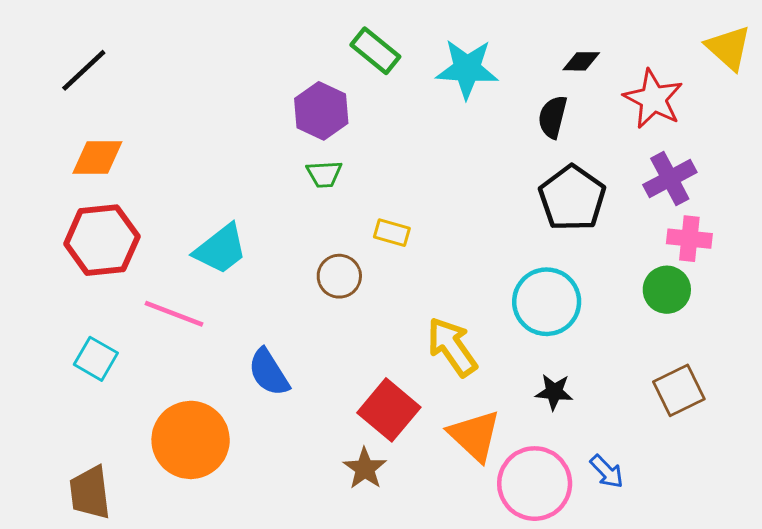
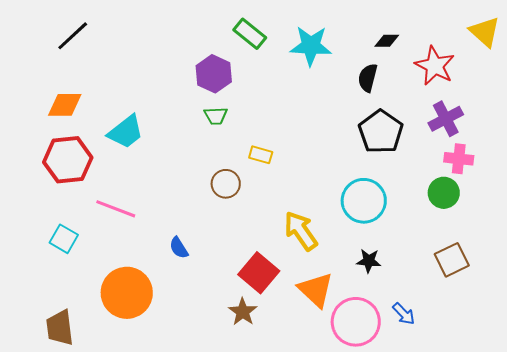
black line: (84, 70) -> (73, 36), moved
cyan trapezoid: (221, 249) -> (126, 132), moved
blue semicircle: (269, 372) -> (179, 248), size x0.7

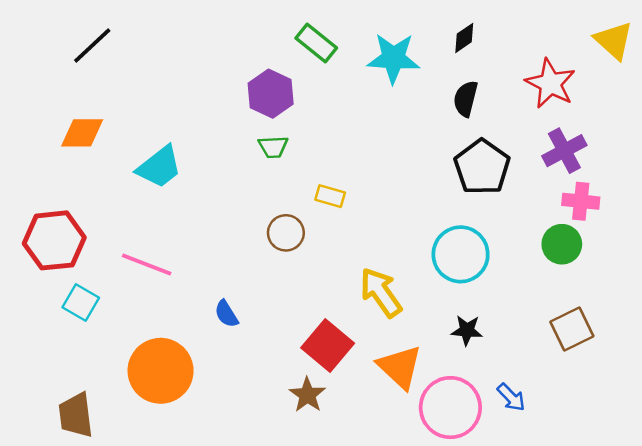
black diamond: (387, 41) -> (464, 38), moved, turned -35
red hexagon: (68, 160) -> (54, 240), moved

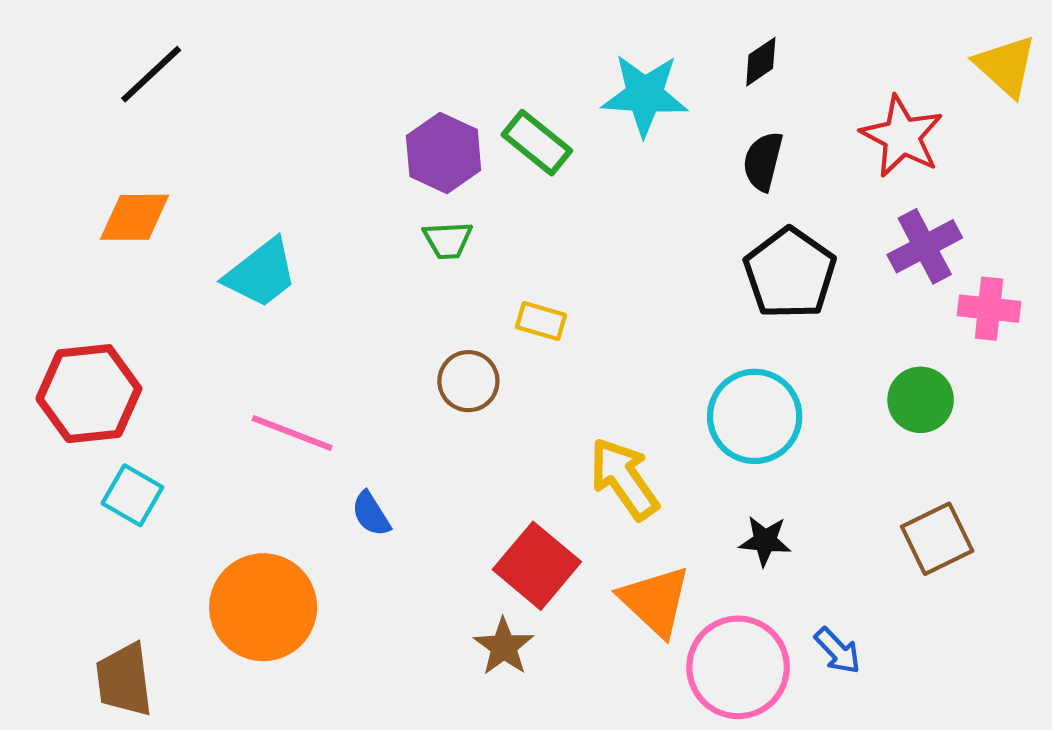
green rectangle: (316, 43) -> (537, 143), moved
pink cross: (581, 201) -> (989, 309), moved
pink line: (147, 264) -> (292, 433), moved

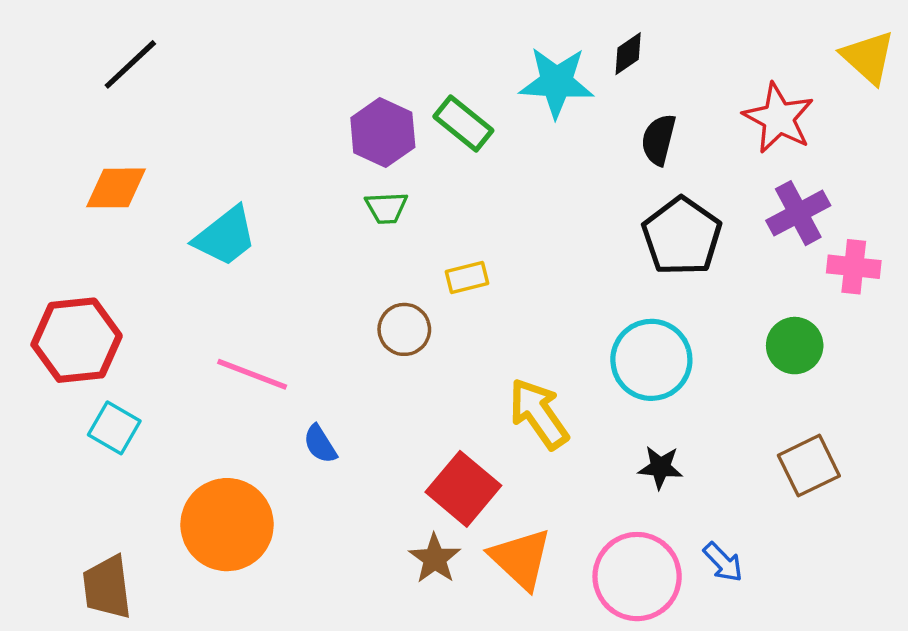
black diamond: (761, 62) -> (628, 54), moved
yellow rectangle: (541, 321) -> (467, 278), turned -30
orange triangle: (655, 601) -> (521, 559), moved

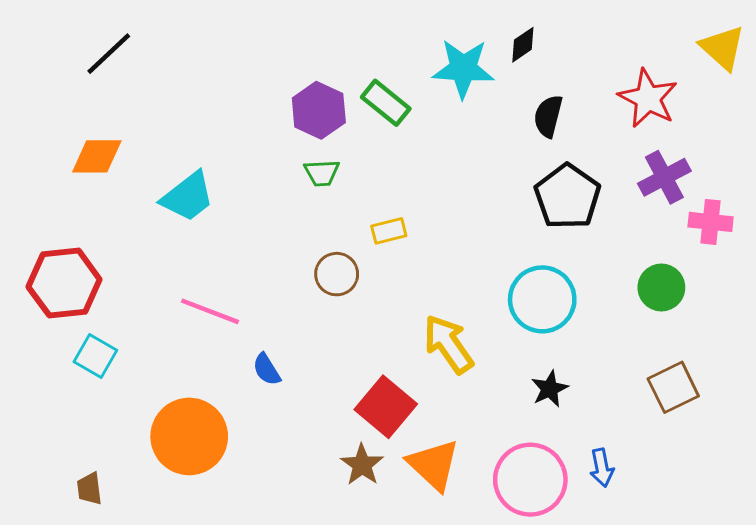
black star: (660, 467) -> (550, 389), turned -30
blue arrow: (723, 562) -> (602, 468), turned 33
brown trapezoid: (107, 587) -> (89, 489), size x0.6

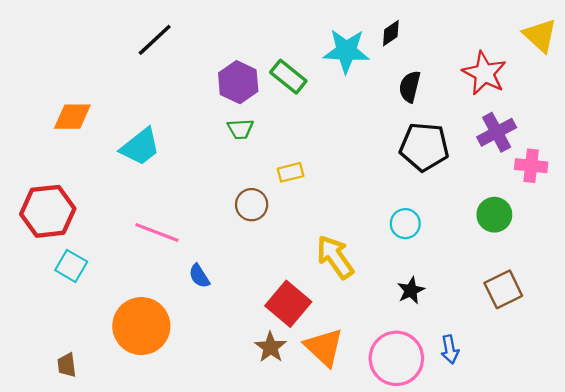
black line: (109, 54) -> (155, 40), moved
black pentagon: (568, 197) -> (424, 147), turned -30
cyan circle: (542, 299) -> (405, 224), size x0.6

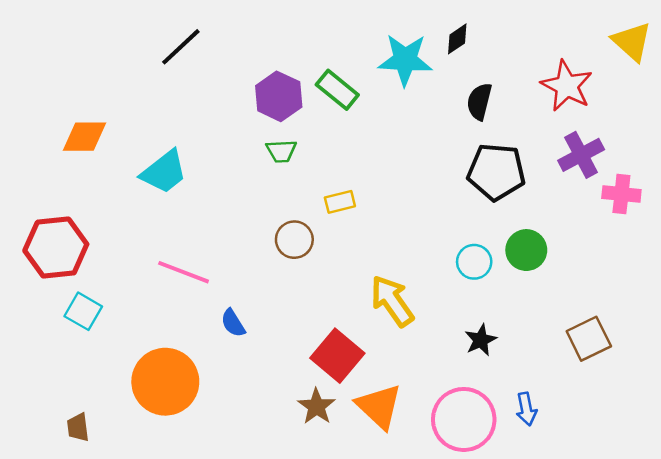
green circle: (494, 215) -> (526, 250), moved

